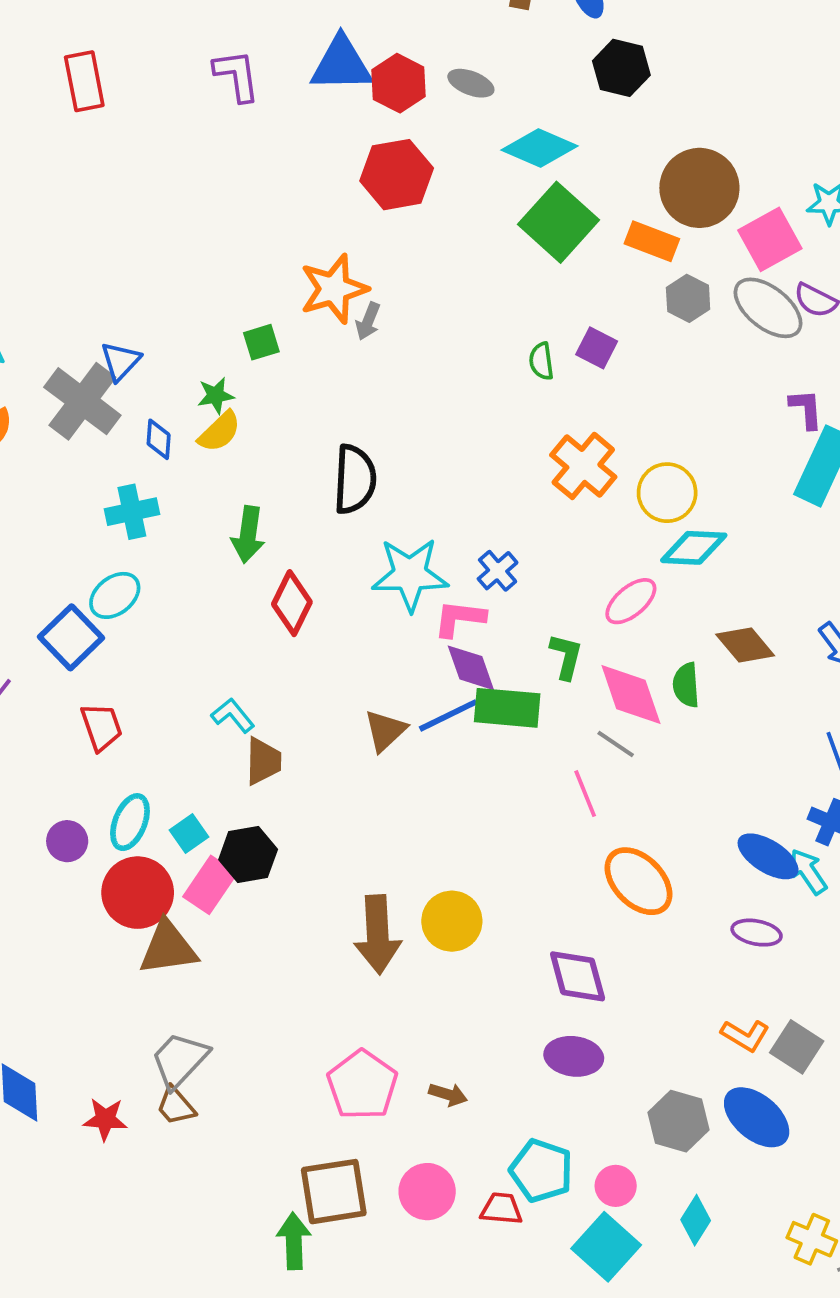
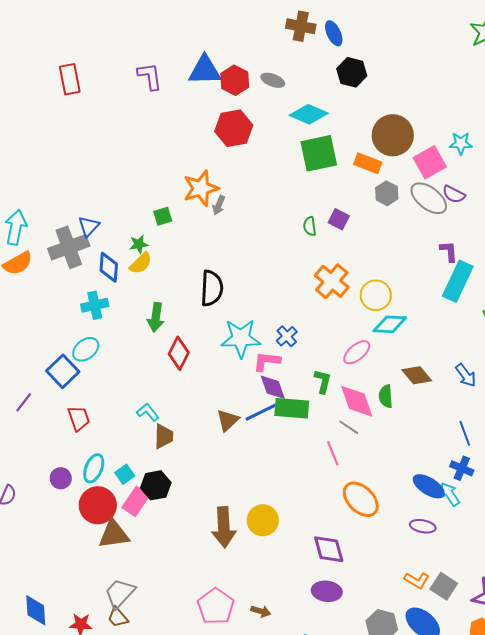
green square: (559, 222) -> (319, 153), turned 36
gray cross: (82, 401) -> (69, 247), turned 33
blue diamond: (159, 439) -> (109, 267), size x1.4

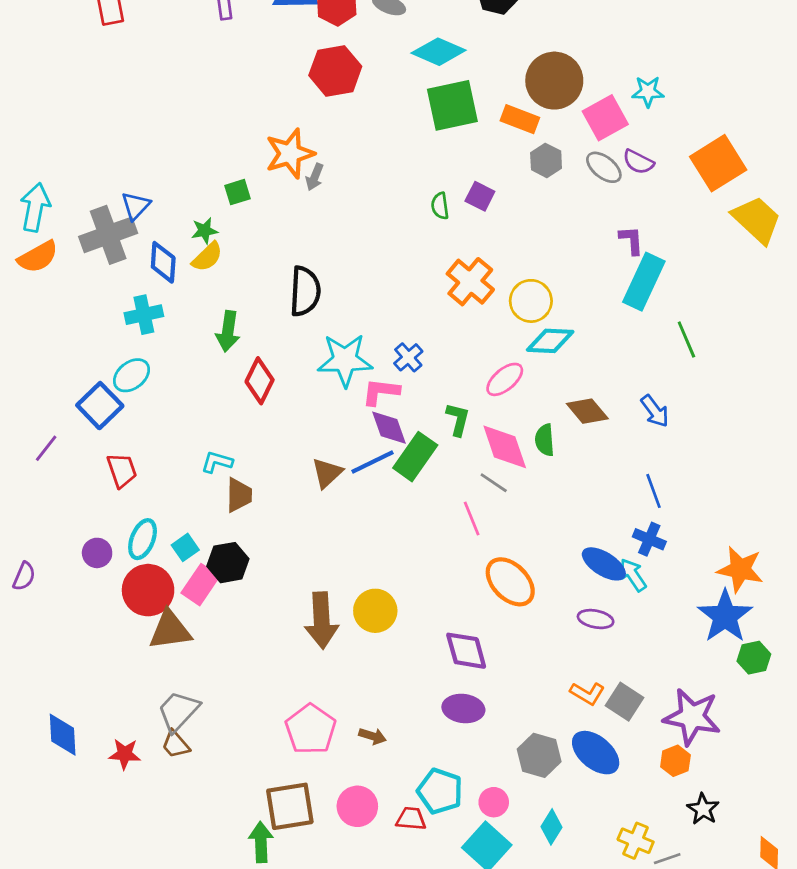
gray ellipse: (429, 198) -> (604, 167), size x0.7
green rectangle: (292, 408) -> (415, 457), turned -60
cyan L-shape: (148, 412) -> (217, 462), turned -35

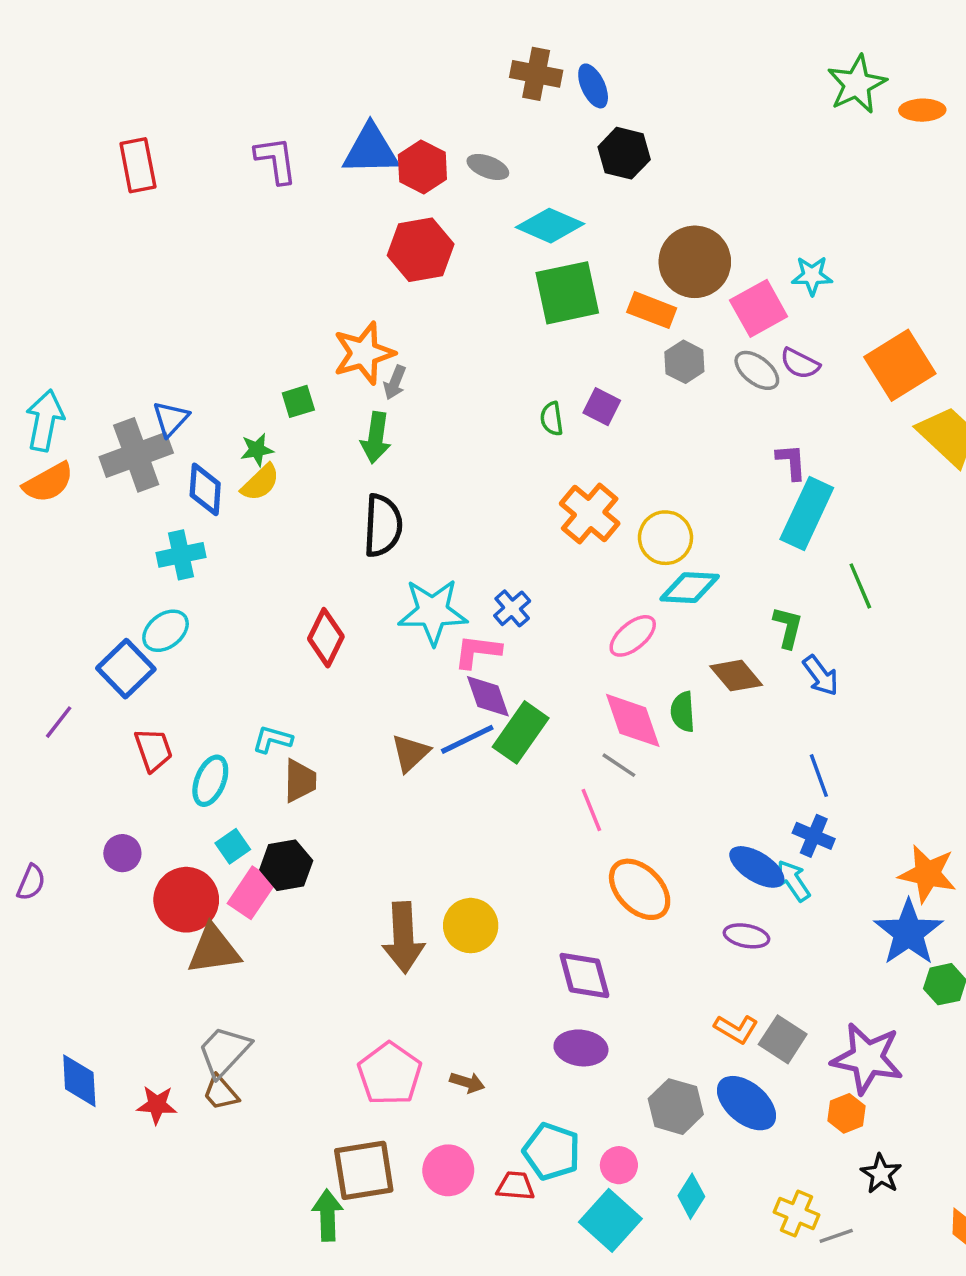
green arrow: (228, 331) -> (376, 438), moved
green L-shape: (458, 419) -> (788, 627), moved
cyan ellipse: (143, 539) -> (210, 781), moved

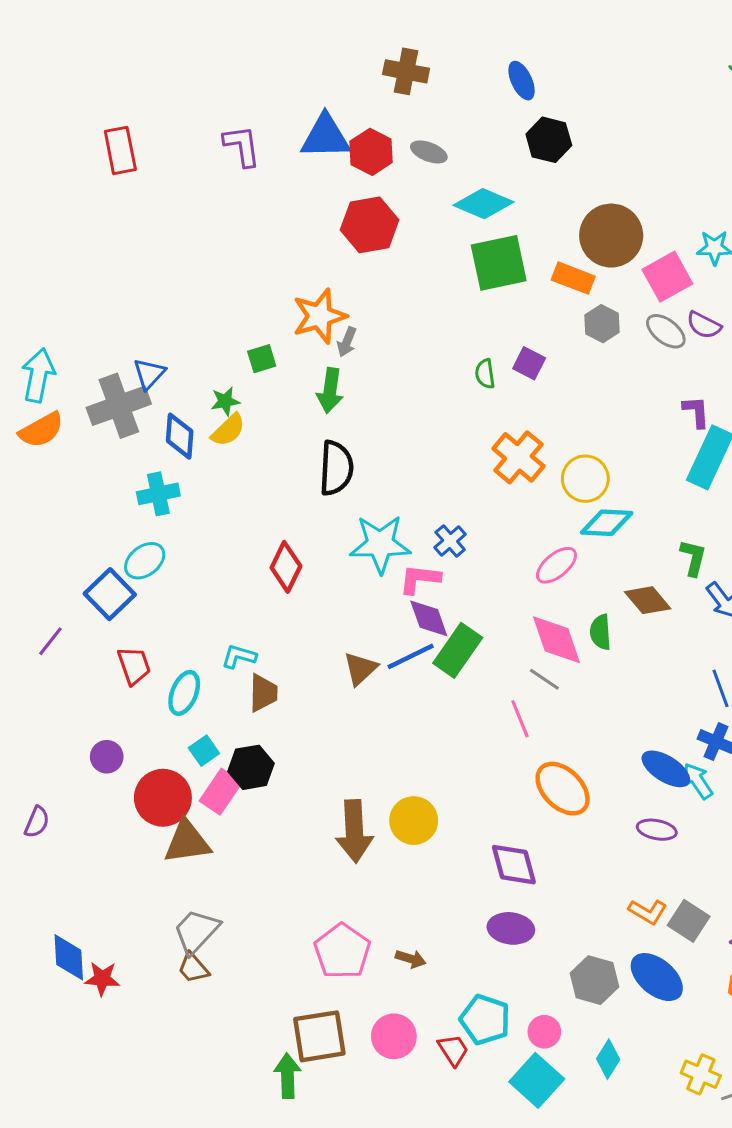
brown cross: (536, 74) -> (406, 71), moved
purple semicircle: (31, 882) -> (37, 822), moved
red star: (157, 1105) -> (102, 979), moved
red trapezoid: (515, 1186) -> (453, 1050), turned 52

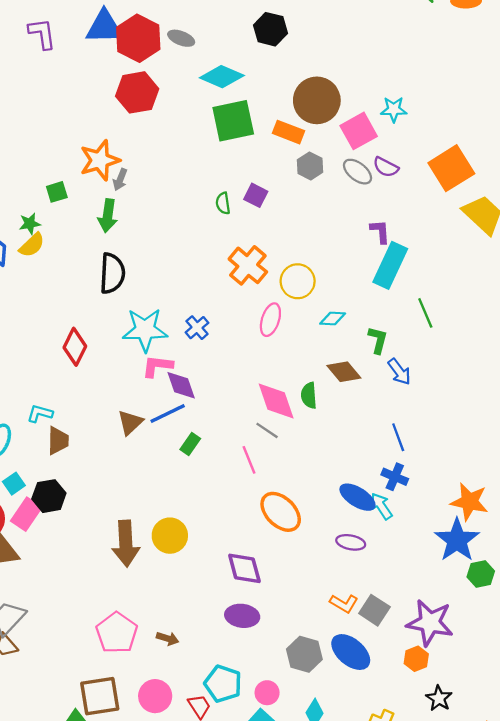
red hexagon: (371, 152) -> (138, 38), size x1.4
cyan diamond: (607, 523) -> (333, 319), moved, size x0.7
pink ellipse: (556, 565) -> (270, 320), moved, turned -32
pink L-shape: (420, 579) -> (157, 366), moved
green rectangle: (458, 650) -> (190, 444), moved, size x0.6

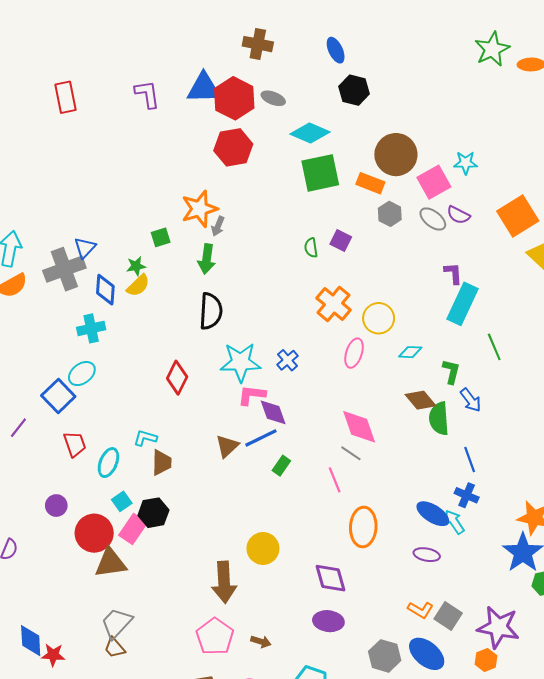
green semicircle: (309, 395) -> (439, 419), moved, size x1.4
orange ellipse: (281, 512) -> (363, 527), turned 48
brown arrow: (126, 544) -> (224, 582), moved

